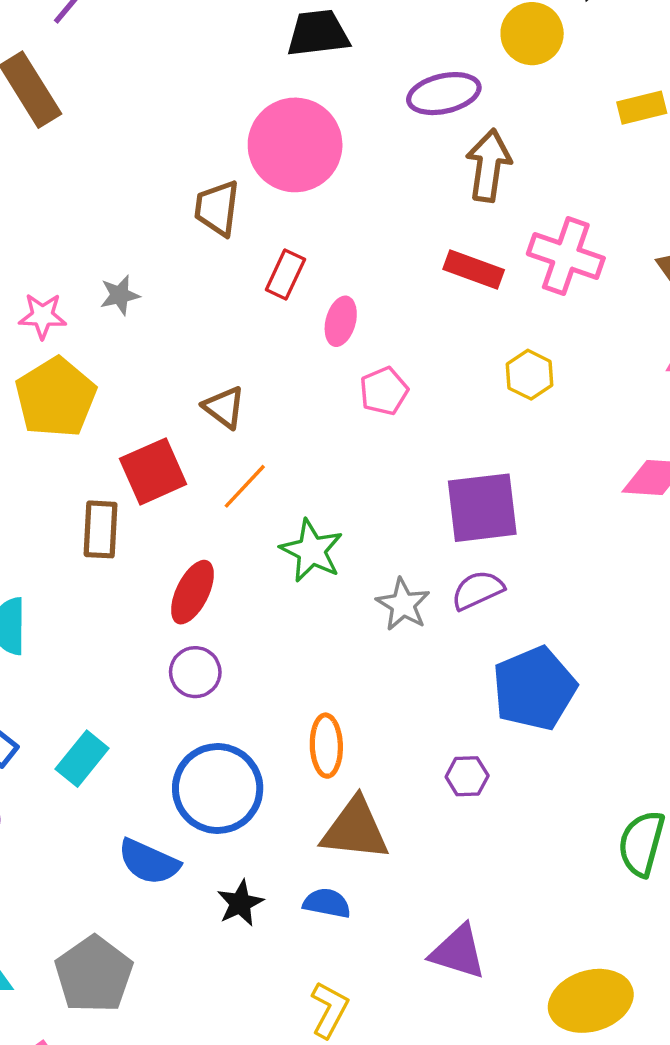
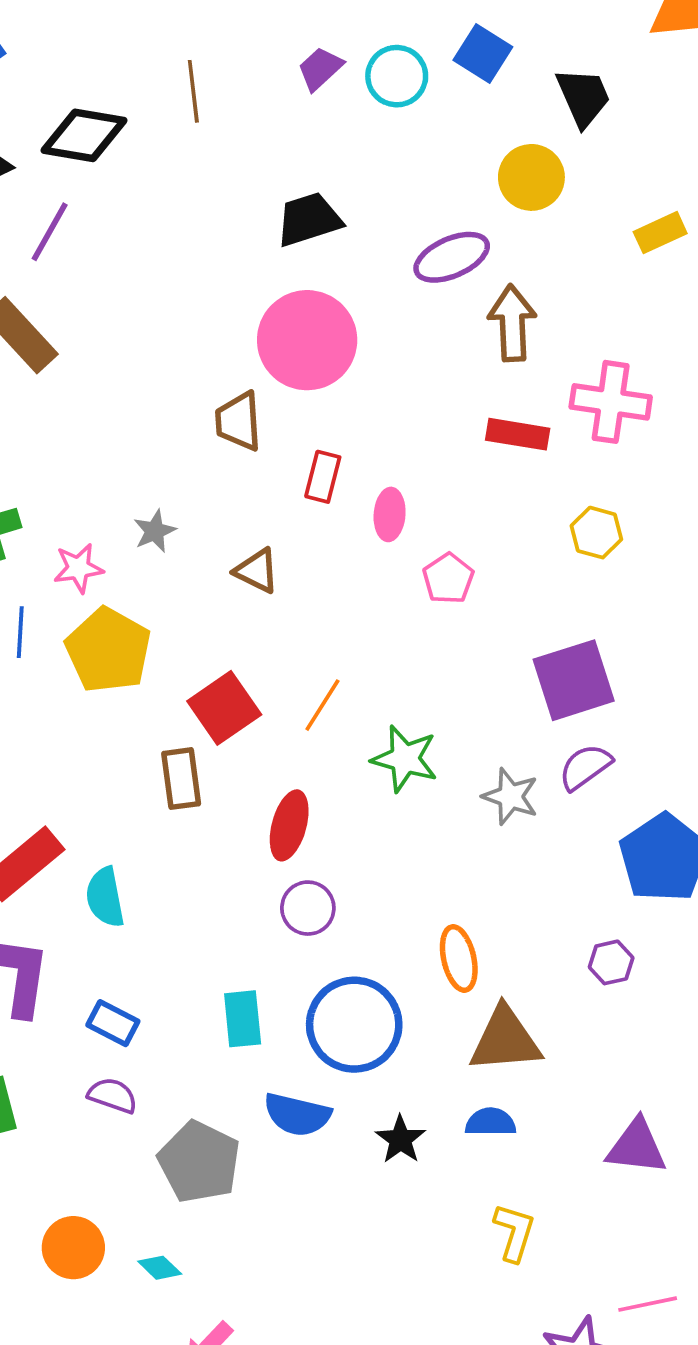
brown triangle: (224, 407) -> (257, 571), moved
cyan rectangle: (82, 759) -> (243, 1019), moved, turned -34
gray pentagon: (94, 974) -> (199, 1162), moved

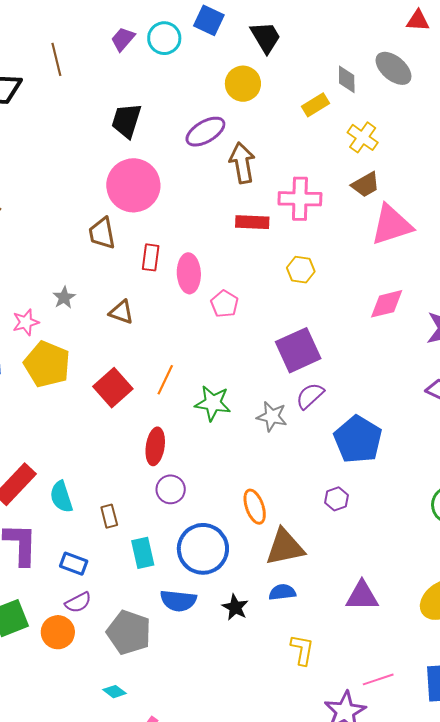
black trapezoid: (309, 219) -> (126, 121), turned -48
pink ellipse: (390, 514) -> (189, 273), size x1.4
brown rectangle: (181, 779) -> (109, 516), moved, size x0.7
purple semicircle: (113, 1095) -> (78, 602), turned 140
orange circle: (73, 1248) -> (58, 632), moved

